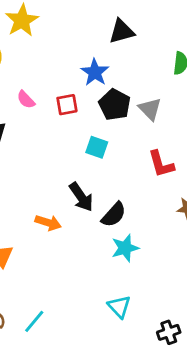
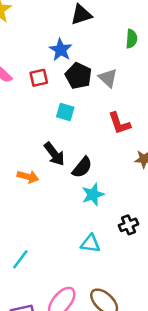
cyan triangle: (119, 307) -> (90, 244), turned -36
black cross: (169, 332) -> (128, 225), moved

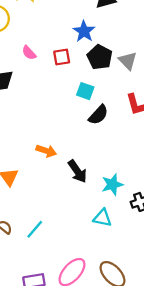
black arrow: (54, 154) -> (77, 171), moved
black semicircle: (82, 167) -> (98, 115), moved
cyan star: (93, 195) -> (112, 184), moved

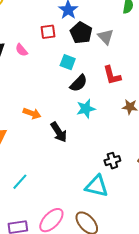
pink semicircle: (29, 53) -> (21, 50), moved
cyan star: (112, 184) -> (86, 109), moved
cyan triangle: (102, 218) -> (97, 186), moved, size x1.4

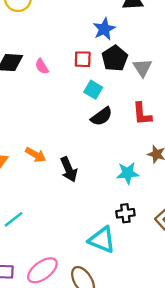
red square: (48, 32) -> (83, 59), moved
cyan star: (86, 109) -> (128, 173), moved
orange arrow: (32, 113) -> (36, 155), moved

